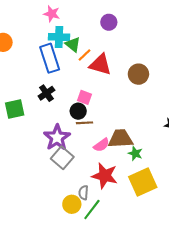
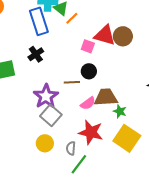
red triangle: (100, 65) -> (105, 35), moved
pink square: (84, 97) -> (88, 46), moved
black circle: (78, 111) -> (89, 71), moved
yellow square: (143, 182) -> (127, 138), turned -32
yellow circle: (72, 204) -> (45, 143), moved

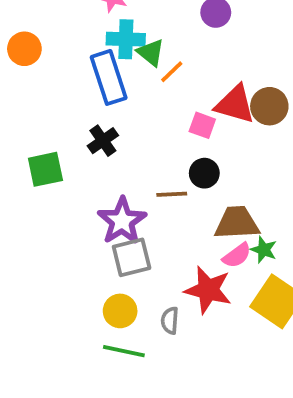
pink semicircle: (88, 103) -> (237, 255), moved
gray square: (51, 115) -> (132, 257), turned 35
green line: (79, 164) -> (124, 351), moved, turned 65

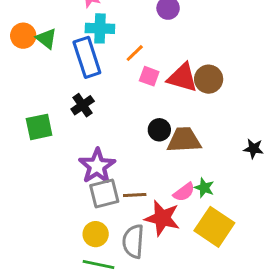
green triangle: (151, 53) -> (46, 39), moved
pink square: (202, 125) -> (149, 76), moved
brown line: (172, 194) -> (135, 195), moved
brown trapezoid: (237, 223) -> (184, 140), moved
gray semicircle: (170, 321) -> (133, 241), size x1.6

